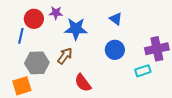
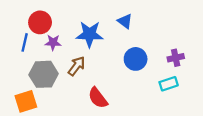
purple star: (56, 13) -> (53, 42), moved
blue triangle: (116, 19) -> (125, 21), moved
purple cross: (157, 49) -> (176, 58), moved, size x0.6

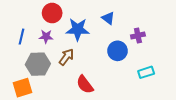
red circle: (40, 22) -> (52, 13), moved
purple cross: (176, 58) -> (138, 36), moved

